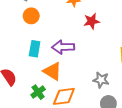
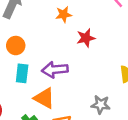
orange circle: (31, 16) -> (16, 46), moved

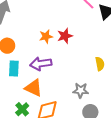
orange star: (64, 14) -> (46, 36), moved

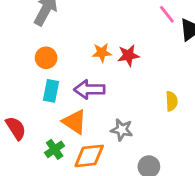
gray star: (81, 90) -> (122, 130), moved

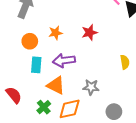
orange star: (102, 53) -> (55, 33), moved

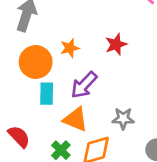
orange circle: (30, 41) -> (36, 62), size x1.5
purple arrow: (64, 61) -> (84, 85), turned -35

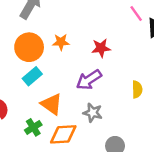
purple arrow: (84, 85) -> (89, 80), moved
cyan rectangle: (47, 94) -> (32, 76), turned 36

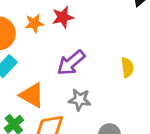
red star: (101, 48) -> (63, 17), moved

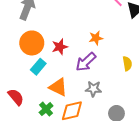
red star: (63, 17) -> (60, 47), moved
orange star: (34, 23) -> (96, 38), moved

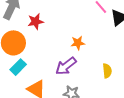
red star: (60, 47) -> (36, 22), moved

